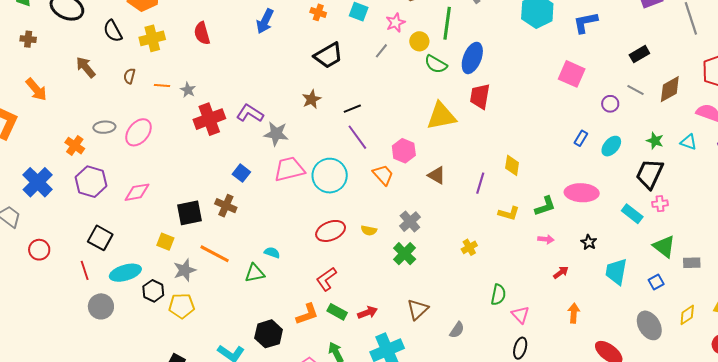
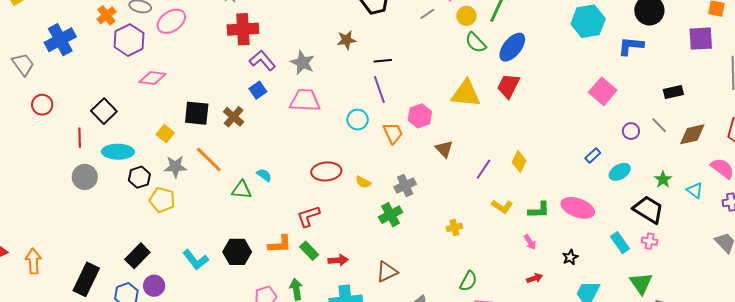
purple L-shape: (250, 113) -> (262, 60), moved
black trapezoid: (650, 174) -> (648, 210), turned 80
cyan circle: (330, 176) -> (358, 120), moved, size x0.6
purple hexagon: (91, 182) -> (129, 40), moved
pink arrow: (546, 239) -> (530, 242), turned 35

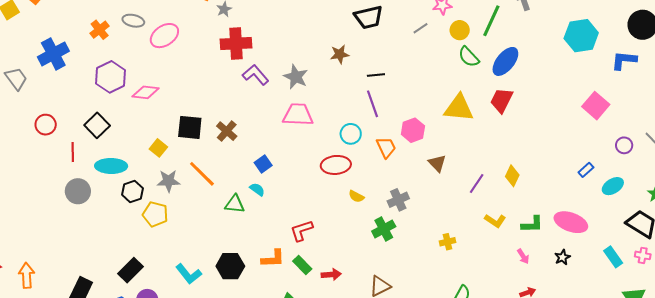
purple hexagon: (129, 40) -> (111, 77), moved
blue square: (258, 90) -> (263, 164), moved
red circle: (42, 105) -> (46, 125), moved
red ellipse: (326, 171) -> (336, 165), moved
black star: (570, 257) -> (562, 257), moved

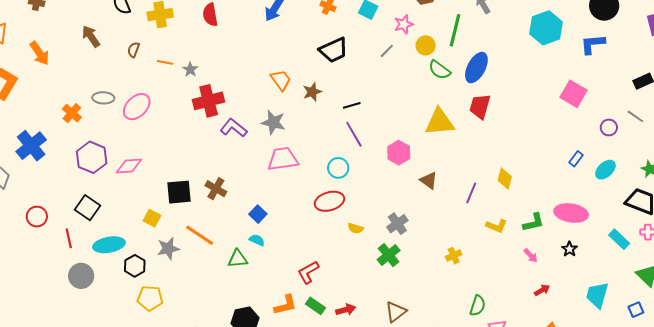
orange trapezoid: (386, 147) -> (281, 80), moved
yellow pentagon: (155, 214) -> (150, 298), moved

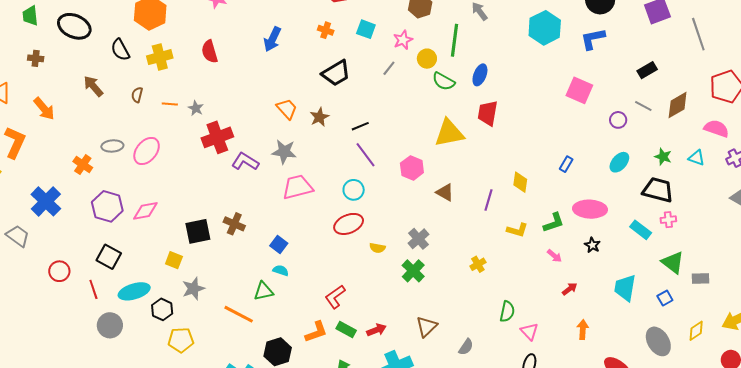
blue ellipse: (476, 68) -> (480, 75), size x0.7
blue rectangle: (576, 159) -> (566, 164), moved
orange line: (200, 235) -> (239, 314), moved

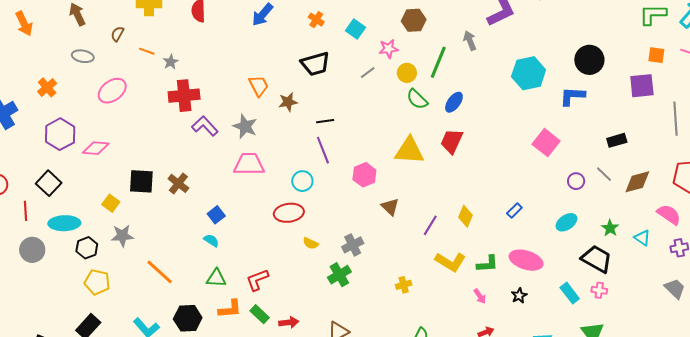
gray ellipse: (112, 146) -> (83, 56), moved
yellow L-shape: (517, 230) -> (450, 262), size x1.4
green triangle: (264, 291) -> (216, 278), moved

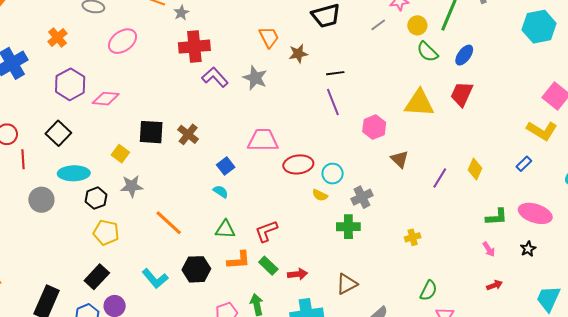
pink trapezoid: (249, 164) -> (263, 140), moved
cyan circle: (302, 181) -> (333, 174), moved
red line: (25, 211) -> (23, 159), moved
yellow L-shape: (450, 262) -> (542, 131), moved
green cross: (339, 275) -> (348, 227), turned 30

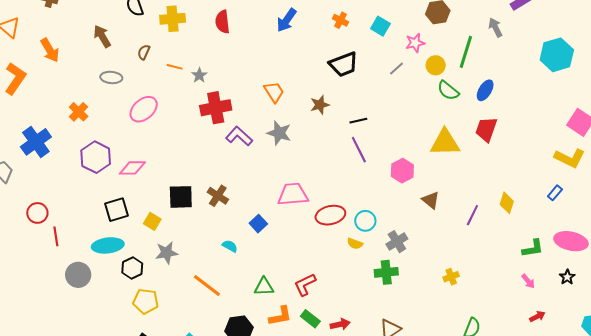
orange trapezoid: (269, 37) -> (274, 92), moved
black square: (58, 133) -> (117, 210), moved, turned 35
cyan semicircle: (221, 192) -> (230, 246), moved

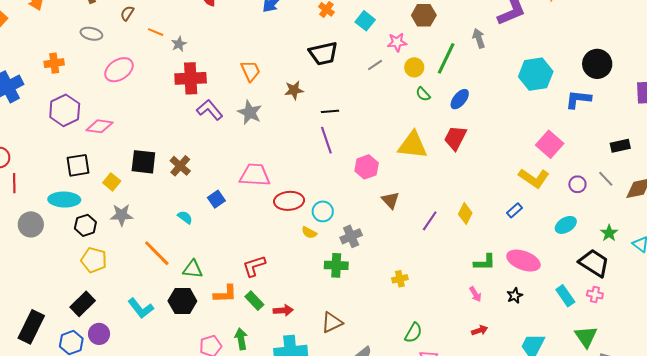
green semicircle: (448, 91) -> (423, 94), size x0.7
orange cross: (79, 112) -> (54, 63), turned 30
green triangle: (264, 287) -> (193, 269), moved

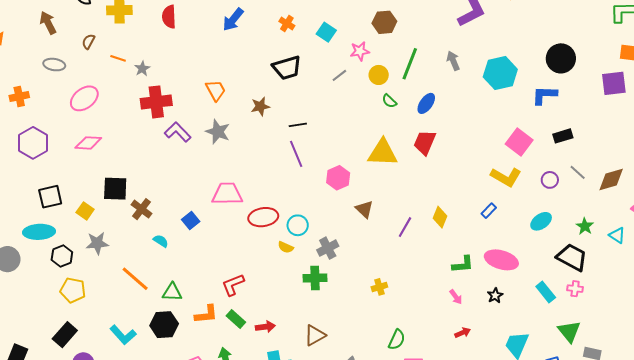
gray arrow: (479, 38) -> (453, 61), moved
pink diamond: (100, 126) -> (88, 143), moved
black rectangle: (620, 146) -> (563, 136), moved
brown cross: (180, 166) -> (141, 209), moved

